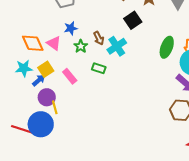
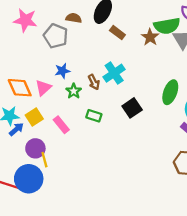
black square: (133, 20) -> (132, 108), moved
pink triangle: (54, 43) -> (43, 88), turned 42
cyan cross: (117, 46) -> (114, 73), moved
blue arrow: (39, 80) -> (16, 129), moved

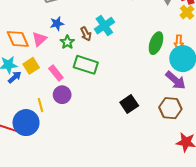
black square: (132, 108) -> (129, 104), moved
green rectangle: (94, 116) -> (86, 65), size x1.6
purple circle: (35, 148) -> (62, 95), moved

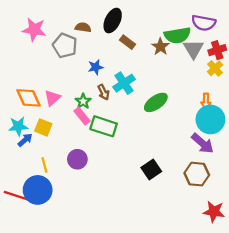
blue star: (57, 24) -> (96, 67), moved
green ellipse: (156, 43) -> (156, 102), moved, turned 35
yellow square: (31, 66) -> (43, 127), turned -35
pink rectangle: (56, 73) -> (82, 116), moved
yellow line: (40, 105) -> (44, 165), moved

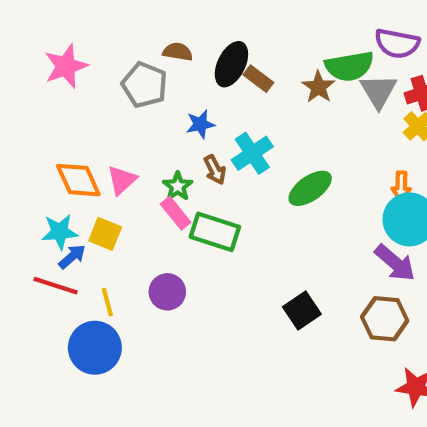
black ellipse: (113, 21) -> (231, 64), moved
pink star: (34, 30) -> (66, 66), moved, turned -30
red line: (16, 196) -> (56, 286), moved

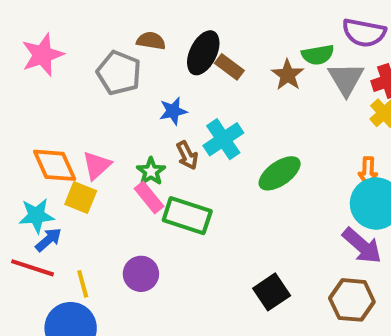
green semicircle: (349, 66) -> (318, 55), size x0.7
yellow square: (105, 234) -> (81, 197), moved

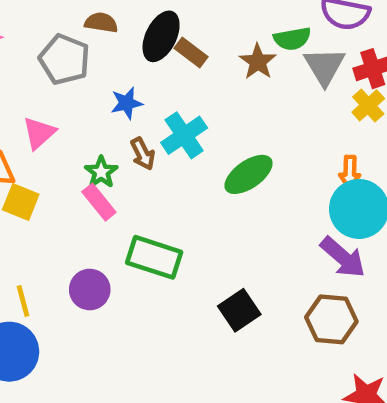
pink triangle: (97, 165) -> (39, 133), moved
green rectangle: (187, 216) -> (154, 257), moved

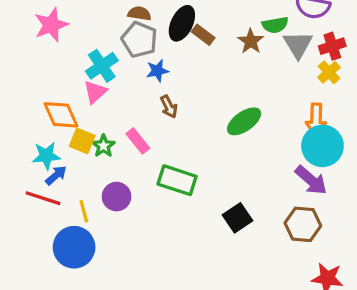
gray pentagon: (64, 59) -> (139, 40), moved
cyan cross: (184, 135) -> (102, 66), moved
green star: (101, 172) -> (103, 146), moved
orange arrow: (350, 172) -> (316, 120), size x1.4
purple circle: (90, 290) -> (117, 197), moved

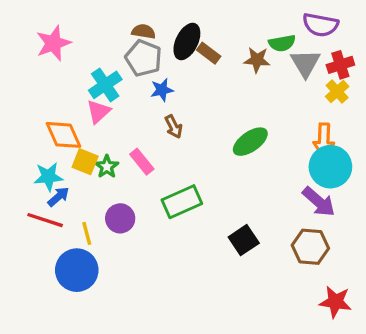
brown star: (251, 41) -> (257, 60), turned -30
green rectangle: (177, 180) -> (182, 202), turned -42

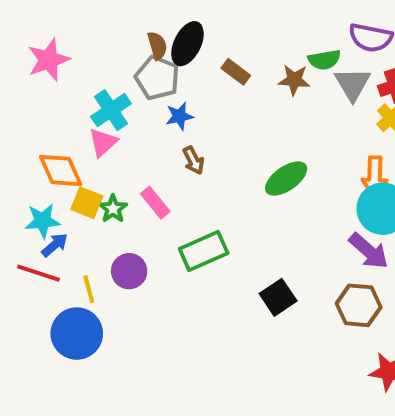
brown semicircle: (144, 31) -> (157, 46), turned 65
black ellipse: (187, 41) -> (187, 44), moved

